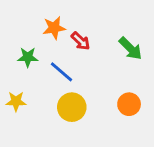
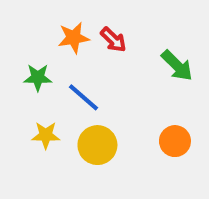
red arrow: (81, 41) -> (113, 40), moved
yellow star: (16, 101) -> (46, 135), moved

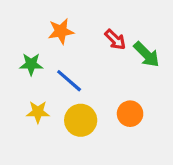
red arrow: (113, 40) -> (115, 40), moved
orange circle: (175, 141) -> (130, 114), moved

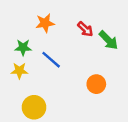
yellow star: (38, 112) -> (19, 71), moved
yellow circle: (81, 120) -> (34, 107), moved

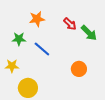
yellow star: (19, 71) -> (12, 66), moved

